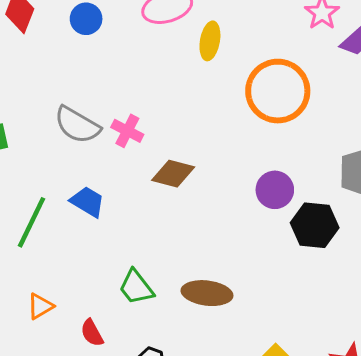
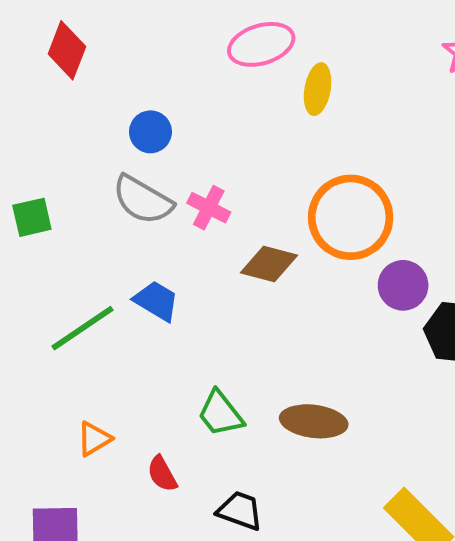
blue circle: (86, 19) -> (150, 132), moved
orange circle: (278, 91) -> (351, 217), moved
green line: (31, 222) -> (82, 328), turned 30

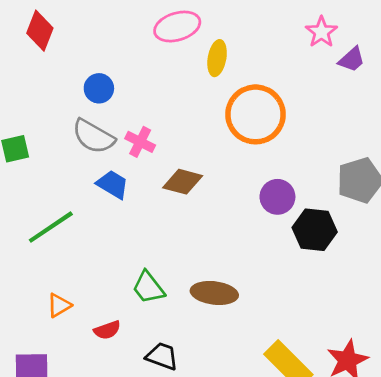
orange circle: (351, 217) -> (255, 114), moved
blue trapezoid: (156, 301) -> (113, 184), moved
red semicircle: (162, 474) -> (107, 330), turned -80

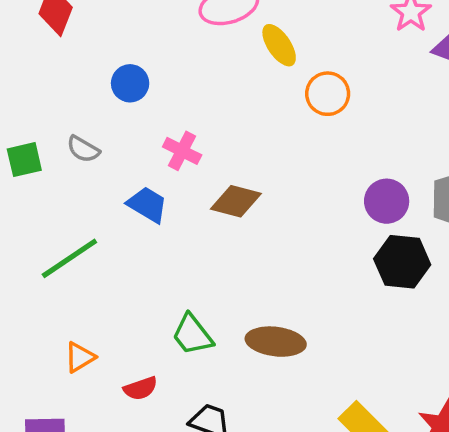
yellow ellipse: (217, 58) -> (279, 45), turned -44
orange circle: (255, 114) -> (328, 94), moved, size x0.6
gray semicircle: (93, 136) -> (83, 149), moved, size x0.6
purple circle: (277, 197) -> (387, 201), moved

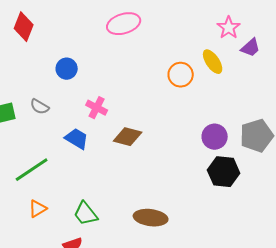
yellow ellipse: (279, 45) -> (213, 62), moved
green trapezoid: (192, 335) -> (86, 214), moved
orange triangle: (80, 357) -> (38, 209), moved

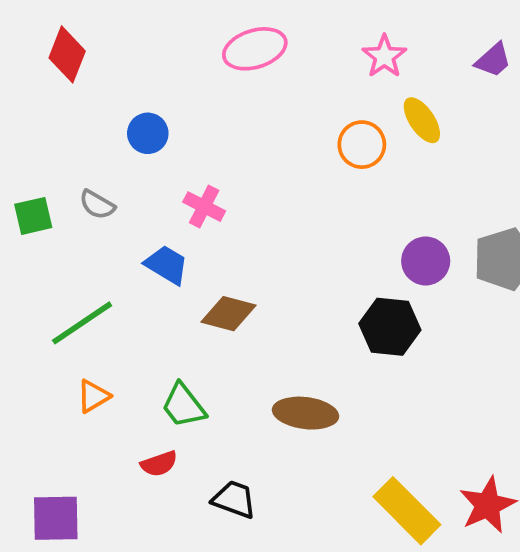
pink star: (229, 28) -> (384, 56), moved
purple trapezoid: (251, 48) -> (493, 60), moved
brown diamond: (128, 137) -> (229, 314), moved
black hexagon: (224, 172) -> (390, 327), moved

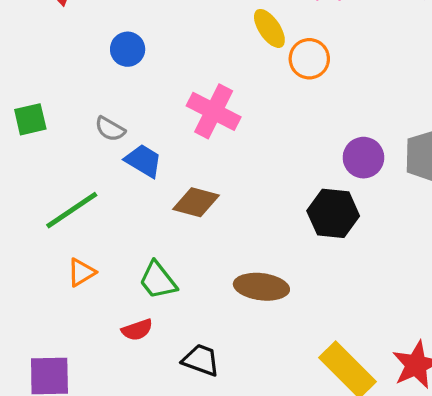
yellow ellipse: (422, 120) -> (269, 28), moved
gray semicircle: (97, 205) -> (110, 129), moved
pink cross: (204, 207) -> (214, 111), moved, size x1.5

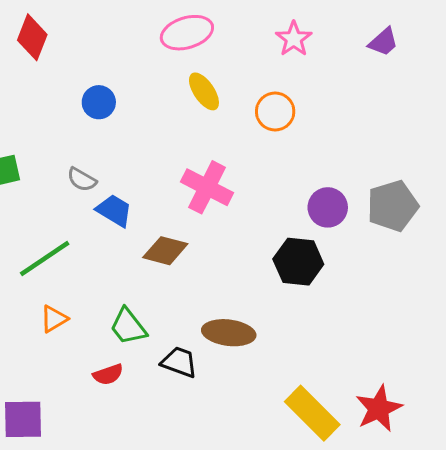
yellow ellipse: (269, 28) -> (204, 91), moved
pink cross: (214, 111) -> (207, 187), moved
black trapezoid: (201, 360) -> (179, 362), moved

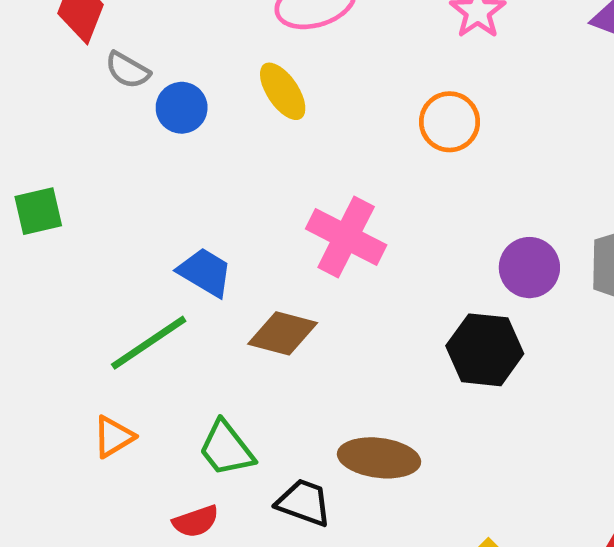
yellow ellipse: (204, 91) -> (283, 91), moved
gray semicircle: (82, 180) -> (128, 70), moved
green line: (45, 258) -> (149, 343), moved

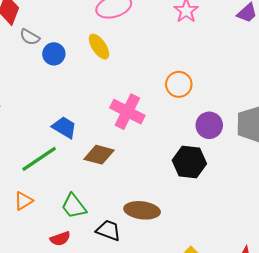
orange circle: (450, 122) -> (179, 84), moved

